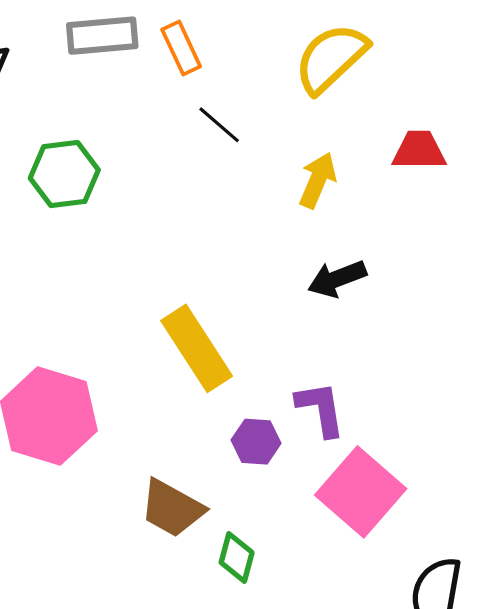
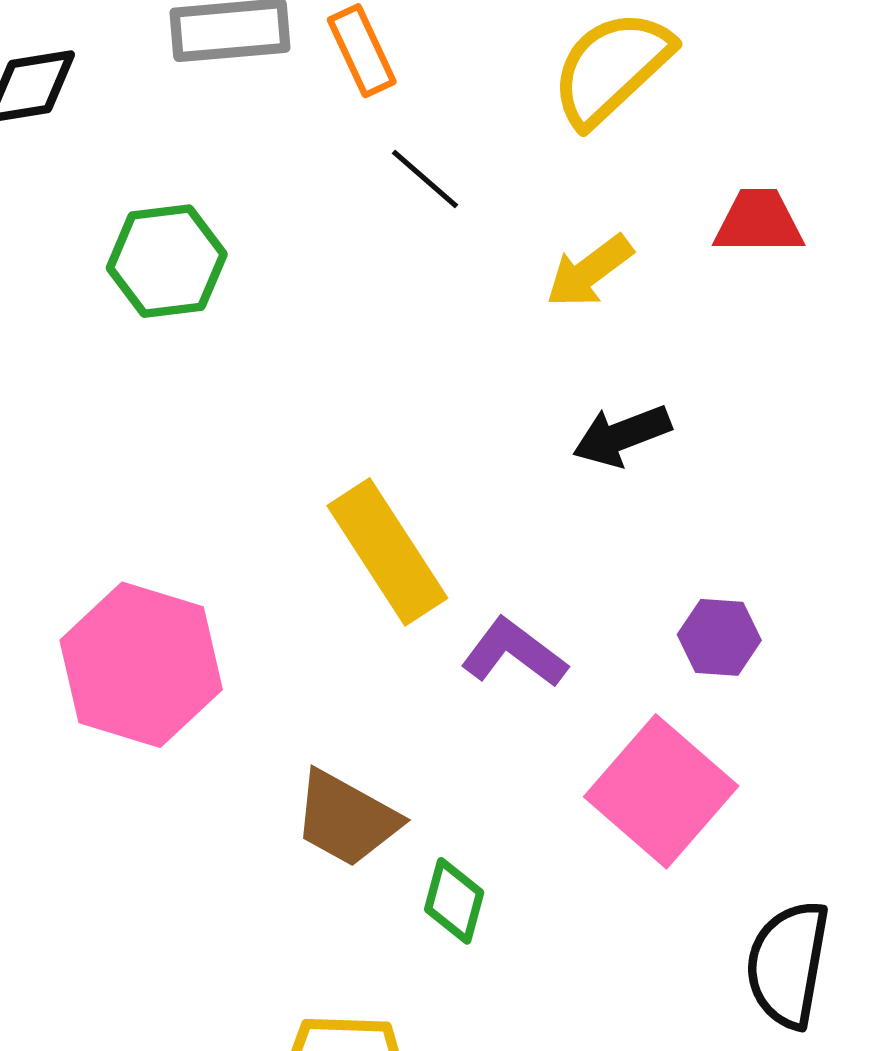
yellow arrow: (318, 180) -> (589, 271), turned -150
purple L-shape: (321, 409) -> (514, 653), moved, turned -44
purple hexagon: (256, 442) -> (719, 637), moved

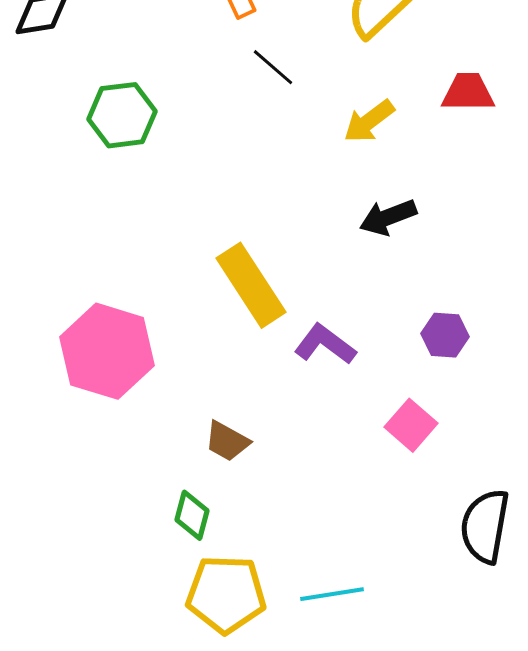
pink square: (661, 791) -> (411, 425), size x0.6
brown trapezoid: (346, 819) -> (227, 441), size x0.7
green diamond: (454, 901) -> (192, 515), moved

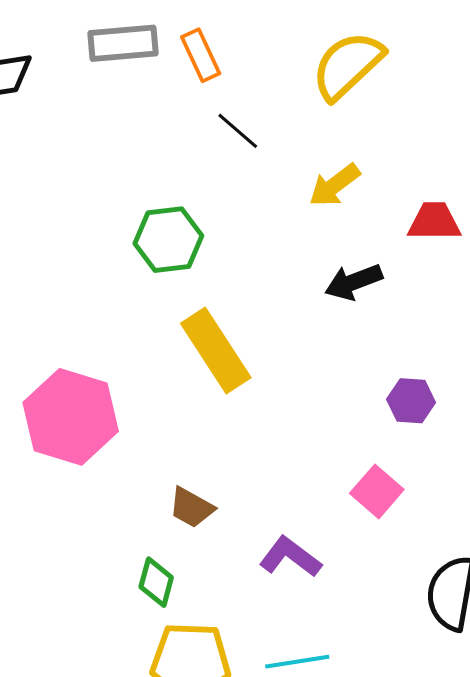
red trapezoid: (468, 92) -> (434, 222), moved
green hexagon: (122, 115) -> (168, 240), moved
purple L-shape: (325, 344) -> (290, 557), moved

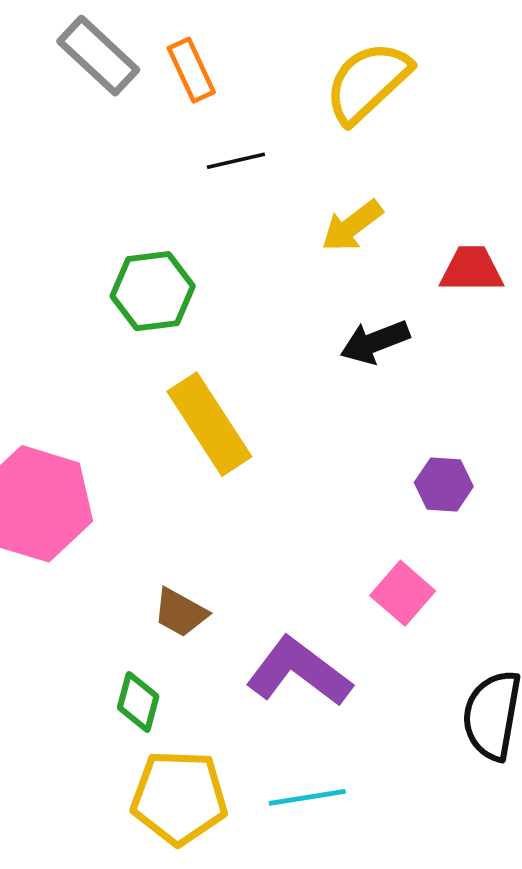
gray rectangle: (123, 43) -> (98, 56), turned 48
black line: (238, 131) -> (236, 161), turned -54
purple L-shape: (290, 557) -> (299, 672), size x1.4

